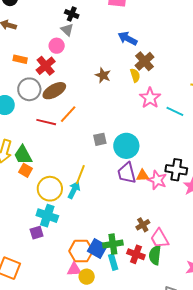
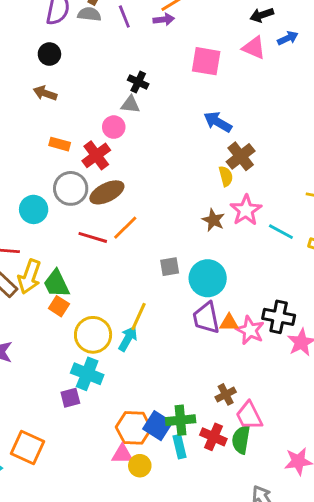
gray triangle: (67, 30) -> (130, 104), turned -40
brown star: (103, 75) -> (213, 220), moved

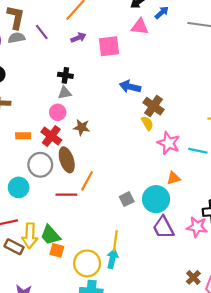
purple arrow: (164, 19) -> (78, 38), moved
brown ellipse: (107, 192) -> (67, 160), turned -65
brown star: (213, 220) -> (82, 127), moved
orange triangle: (229, 323) -> (174, 178), moved

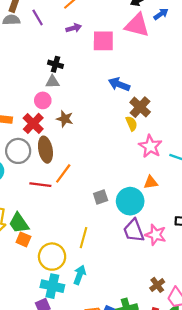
pink triangle: (140, 27) -> (137, 25), size x1.4
pink star: (197, 227) -> (156, 235), moved
cyan arrow: (112, 259) -> (80, 275), moved

